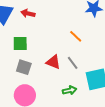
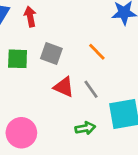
red arrow: (28, 13) -> (30, 17), turned 64
gray square: (24, 67) -> (51, 54), moved

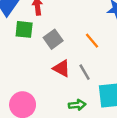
gray square: (51, 54) -> (53, 39), turned 30
green square: (18, 59) -> (24, 29), moved

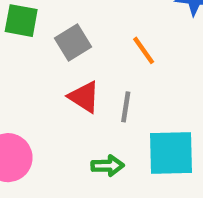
gray line: (85, 72) -> (126, 107), turned 35

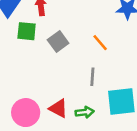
red triangle: (84, 97) -> (58, 108), moved

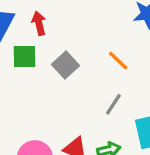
gray line: (92, 77) -> (113, 104), turned 36

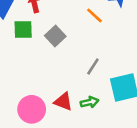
orange line: (118, 61) -> (94, 15), moved

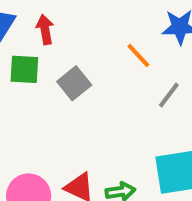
gray line: (93, 67) -> (169, 95), moved

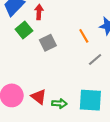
green square: (24, 69) -> (24, 30), turned 35

